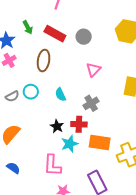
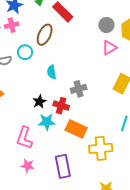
gray circle: (84, 37) -> (106, 25), moved
pink triangle: (93, 70) -> (109, 48), moved
cyan circle: (31, 92) -> (25, 52), moved

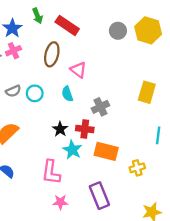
pink triangle: (109, 48) -> (78, 70), moved, turned -42
cyan circle: (25, 52) -> (35, 93), moved
cyan star: (47, 122) -> (72, 150), turned -30
yellow cross: (101, 148) -> (137, 168), size x0.6

